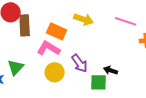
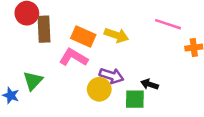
yellow arrow: (84, 19) -> (116, 35), moved
purple arrow: (80, 63) -> (112, 76), turned -36
yellow circle: (55, 72) -> (99, 89), moved

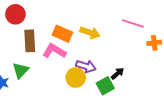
brown rectangle: (44, 29) -> (30, 41), moved
black arrow: (150, 84) -> (117, 73), turned 120
green square: (135, 99) -> (105, 86), turned -30

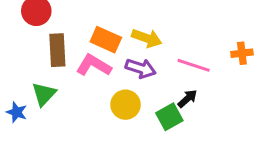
pink line: (133, 23) -> (194, 65), moved
purple arrow: (86, 66) -> (141, 68), moved

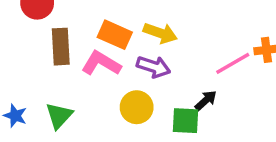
pink line: (194, 65) -> (233, 63), moved, turned -48
green triangle: (44, 94) -> (59, 116), moved
green square: (169, 117) -> (186, 121), turned 32

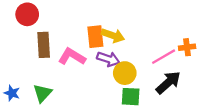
orange rectangle: (115, 35) -> (95, 37), moved, turned 60
black arrow: (206, 100) -> (168, 82), moved, size x1.6
yellow circle: (137, 107) -> (125, 73), moved

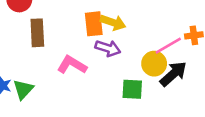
pink L-shape: (72, 57) -> (72, 65), moved
yellow circle: (125, 73) -> (154, 64), moved
green triangle: (42, 93) -> (23, 89), moved

